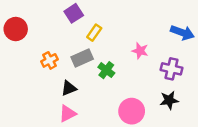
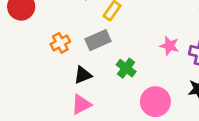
pink star: (140, 51) -> (169, 46), moved
green cross: (106, 70) -> (126, 68), moved

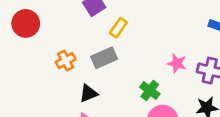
green cross: (126, 68) -> (150, 91), moved

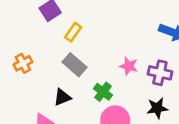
gray rectangle: (104, 58) -> (74, 65), moved, turned 65
black triangle: (88, 93) -> (62, 97), moved

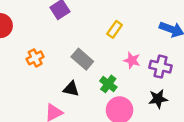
yellow rectangle: (73, 32) -> (115, 29), moved
black triangle: (62, 97) -> (71, 89), turned 35

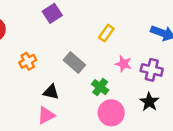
black triangle: (71, 89) -> (51, 92), moved
black star: (158, 99) -> (149, 102), turned -30

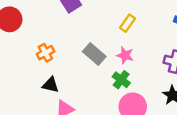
pink star: (123, 64) -> (125, 55), moved
black triangle: (51, 92) -> (51, 85), moved

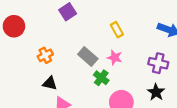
yellow rectangle: (128, 23) -> (117, 30), turned -64
green cross: (121, 80) -> (101, 78), moved

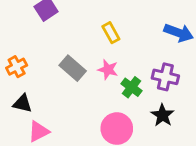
green cross: (101, 78) -> (132, 87), moved

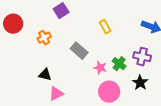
orange cross: (17, 67) -> (44, 38), moved
pink star: (108, 70) -> (100, 68), moved

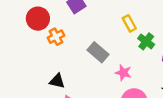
red circle: (13, 24) -> (38, 19), moved
green cross: (119, 64) -> (146, 41), moved

